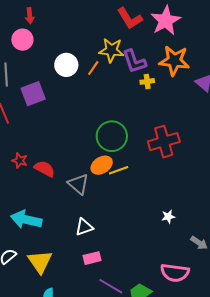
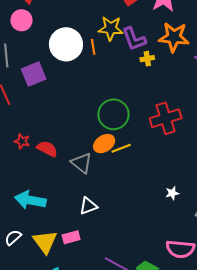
white circle: (66, 65) -> (66, 44), size x1.4
orange line: (93, 68) -> (93, 47), turned -42
pink rectangle: (92, 258) -> (71, 237), moved

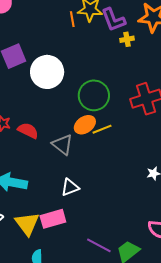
white circle: (66, 44) -> (47, 72), moved
orange line: (93, 47) -> (72, 19), moved
pink rectangle: (71, 237) -> (53, 219), size x1.4

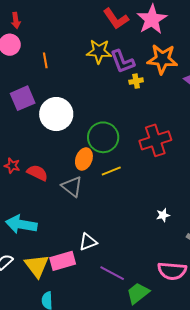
orange line: (72, 19) -> (45, 60), moved
orange ellipse: (85, 125) -> (84, 159), moved, turned -35
white triangle: (70, 187) -> (88, 242), moved
purple line: (99, 245) -> (112, 273), moved

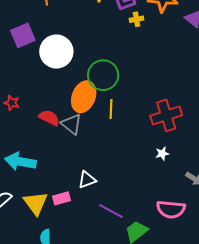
red cross: (155, 140) -> (166, 115), moved
orange ellipse: (84, 159) -> (84, 97), size x1.4
yellow line: (111, 171) -> (111, 109), turned -66
red semicircle: (37, 173) -> (49, 118), moved
pink rectangle: (63, 261) -> (61, 198), size x0.7

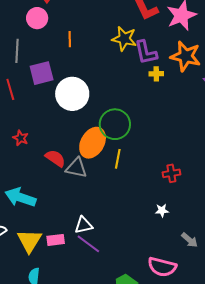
red cross: (166, 115) -> (171, 173), size x0.6
gray triangle: (71, 124) -> (76, 168), turned -35
purple line: (111, 211) -> (88, 244), moved

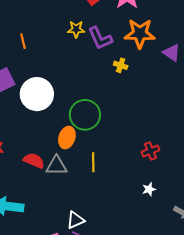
yellow star: (124, 39) -> (76, 29), size x0.7
yellow cross: (156, 74) -> (121, 65), moved, turned 32
orange ellipse: (93, 143) -> (67, 138), size x0.7
yellow line: (118, 159) -> (93, 162), moved

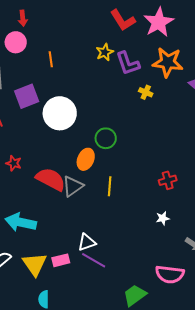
yellow star: (76, 29) -> (105, 52), turned -30
green circle: (85, 115) -> (106, 138), size x0.7
red semicircle: (34, 161) -> (51, 179), size x1.4
gray triangle: (56, 166) -> (73, 186), turned -40

